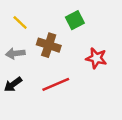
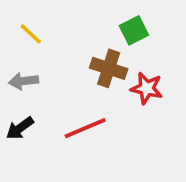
green square: (75, 20) -> (134, 30), moved
brown cross: (49, 45) -> (109, 68), moved

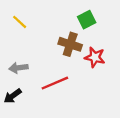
gray arrow: (24, 81) -> (18, 68), moved
black arrow: (20, 128) -> (13, 96), moved

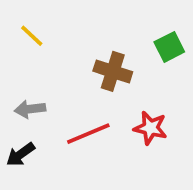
green square: (87, 20) -> (169, 47), moved
red star: (95, 57) -> (150, 128), moved

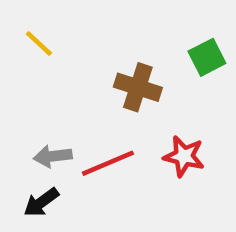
gray arrow: (30, 109) -> (53, 156), moved
black arrow: (20, 154) -> (41, 202), moved

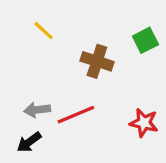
yellow line: (39, 44) -> (44, 31), moved
red star: (184, 156) -> (144, 123), moved

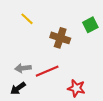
red star: (144, 123) -> (76, 88), moved

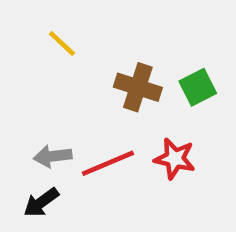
green square: (90, 25) -> (198, 87), moved
red star: (76, 88) -> (175, 159), moved

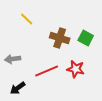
green square: (198, 87) -> (86, 38), turned -35
gray arrow: (53, 156) -> (13, 59), moved

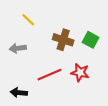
gray arrow: (13, 59) -> (18, 48), moved
black arrow: (18, 88) -> (19, 93), turned 42

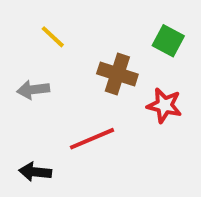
green square: (91, 40) -> (168, 41), moved
red star: (80, 73) -> (164, 105), moved

